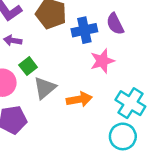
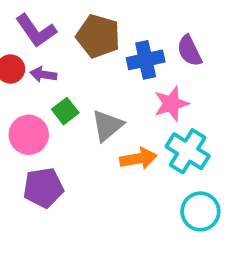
gray triangle: (45, 88) -> (107, 126), moved
cyan cross: (130, 103) -> (188, 151), moved

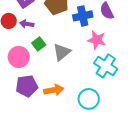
pink star: (171, 104) -> (97, 40), turned 30
orange arrow: (138, 158) -> (54, 90), moved
cyan circle: (200, 211) -> (89, 99), moved

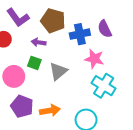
purple arrow: (27, 24) -> (39, 42), moved
green square: (39, 44) -> (34, 63), turned -32
purple pentagon: (27, 86) -> (22, 106), turned 30

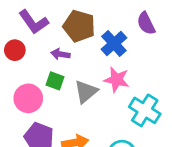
purple semicircle: (105, 29) -> (146, 23), moved
blue cross: (80, 34) -> (114, 43), turned -30
pink star: (94, 59) -> (117, 80), moved

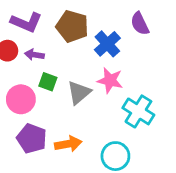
purple L-shape: (34, 22) -> (26, 22), turned -32
purple arrow: (60, 54) -> (34, 55), moved

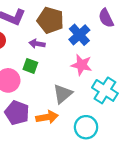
purple arrow: (34, 55) -> (37, 44), moved
gray triangle: (79, 93) -> (63, 94), moved

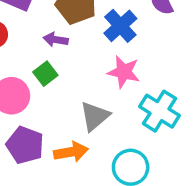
green square: (30, 66) -> (45, 74), turned 32

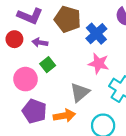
purple arrow: (56, 40) -> (40, 42), moved

